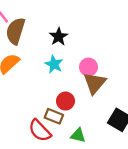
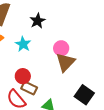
cyan star: (54, 64) -> (23, 44), moved
red circle: (65, 101) -> (23, 76), moved

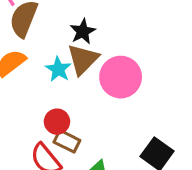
pink circle: (61, 48) -> (121, 77), size x1.6
brown triangle: (65, 62) -> (83, 59), moved

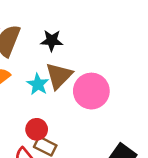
black star: (83, 31) -> (52, 41), moved, turned 30

